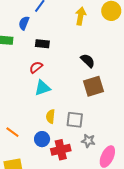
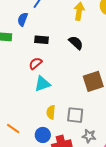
black semicircle: (88, 61) -> (76, 43), moved

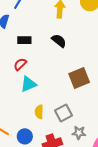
gray square: (75, 115) -> (64, 113), turned -30
blue circle: (43, 135) -> (25, 136), moved

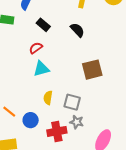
black rectangle: (24, 40) -> (43, 25), turned 32
gray square: (64, 113) -> (72, 102), turned 36
gray star: (79, 133) -> (77, 122), moved

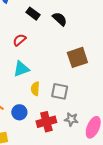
black rectangle: (43, 25) -> (33, 14), moved
cyan triangle: (41, 69) -> (21, 69), moved
gray star: (77, 122) -> (71, 119), moved

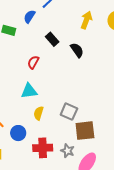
red semicircle: (19, 40) -> (33, 62), turned -32
brown square: (77, 57) -> (85, 131), moved
gray square: (60, 91) -> (69, 112), moved

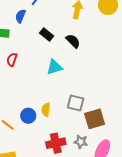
red semicircle: (33, 62) -> (12, 60), moved
cyan triangle: (29, 91) -> (54, 67), moved
blue circle: (18, 133) -> (28, 116), moved

